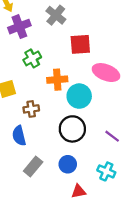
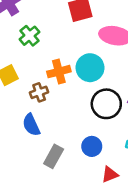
orange cross: (57, 80) -> (59, 72), moved
black circle: (72, 129) -> (106, 104), moved

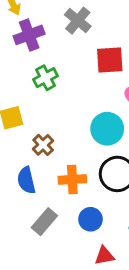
orange cross: (59, 72) -> (72, 179), moved
brown cross: (39, 92) -> (43, 145), turned -36

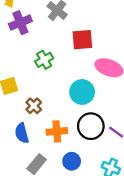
green cross: (45, 78) -> (44, 60), moved

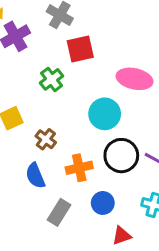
red square: (82, 40) -> (80, 49), moved

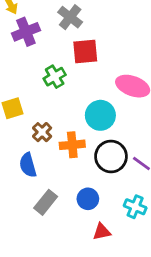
orange cross: (79, 168) -> (72, 145), moved

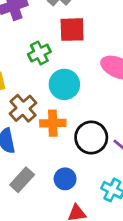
cyan circle: (100, 115) -> (64, 84), moved
brown cross: (42, 132) -> (23, 108), size x1.4

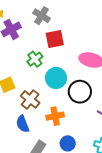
orange cross: (53, 123) -> (55, 116), moved
black circle: (91, 138) -> (80, 92), moved

